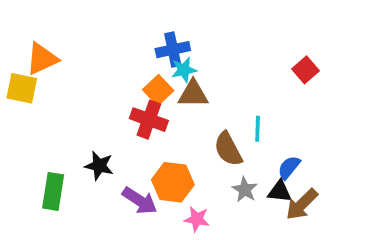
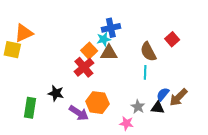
blue cross: (173, 50) -> (111, 28), moved
red cross: (149, 120) -> (84, 67), turned 30
brown semicircle: (228, 149) -> (148, 52), moved
brown arrow: (302, 204) -> (178, 97), moved
pink star: (197, 219) -> (126, 123), moved

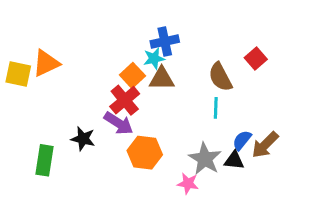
orange triangle: (24, 33) -> (46, 63), moved
gray star: (138, 107) -> (205, 159), size x1.5
purple arrow: (79, 113) -> (119, 123), moved

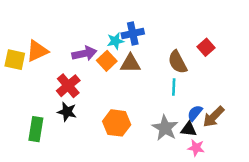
cyan star: (154, 59) -> (115, 41), moved
red cross: (125, 100) -> (68, 86), moved
purple arrow: (119, 123) -> (84, 53), moved, turned -45
pink star: (188, 183) -> (196, 148), moved

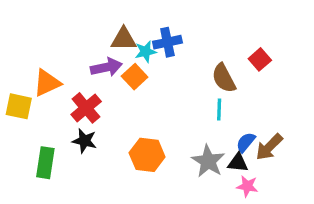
orange triangle: (37, 51) -> (47, 83), moved
yellow square: (15, 60) -> (19, 106), moved
brown triangle: (130, 63) -> (124, 39), moved

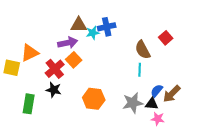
orange square: (135, 77) -> (74, 60), moved
gray star: (208, 161) -> (133, 103), turned 30

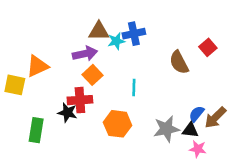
red cross: (55, 69) -> (80, 100), moved, turned 36
cyan line: (140, 70) -> (134, 87), moved

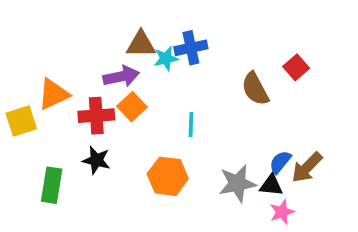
yellow square: (15, 85) -> (21, 121), turned -30
red cross: (80, 100) -> (96, 116), moved
pink star: (198, 149) -> (282, 212), turned -30

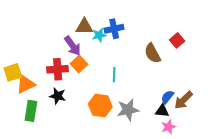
purple arrow: (121, 76) -> (73, 46), turned 66
orange triangle: (53, 94) -> (26, 84), moved
gray star: (237, 183) -> (128, 110), moved

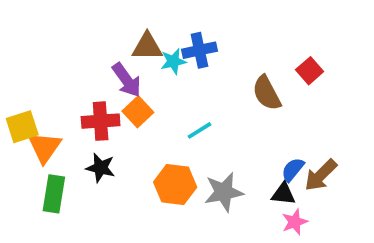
cyan line: (114, 75) -> (199, 130), turned 56
orange triangle: (26, 84) -> (45, 147), turned -30

